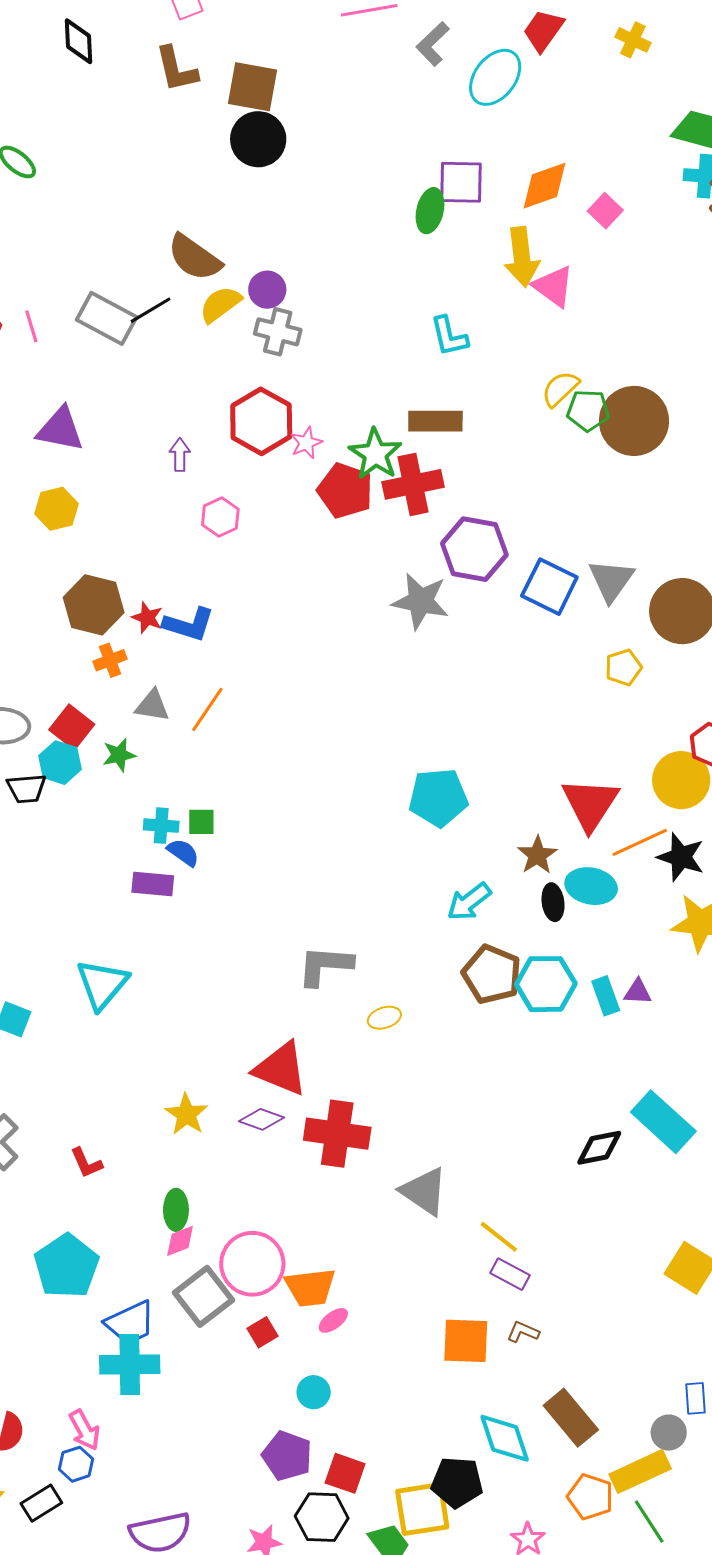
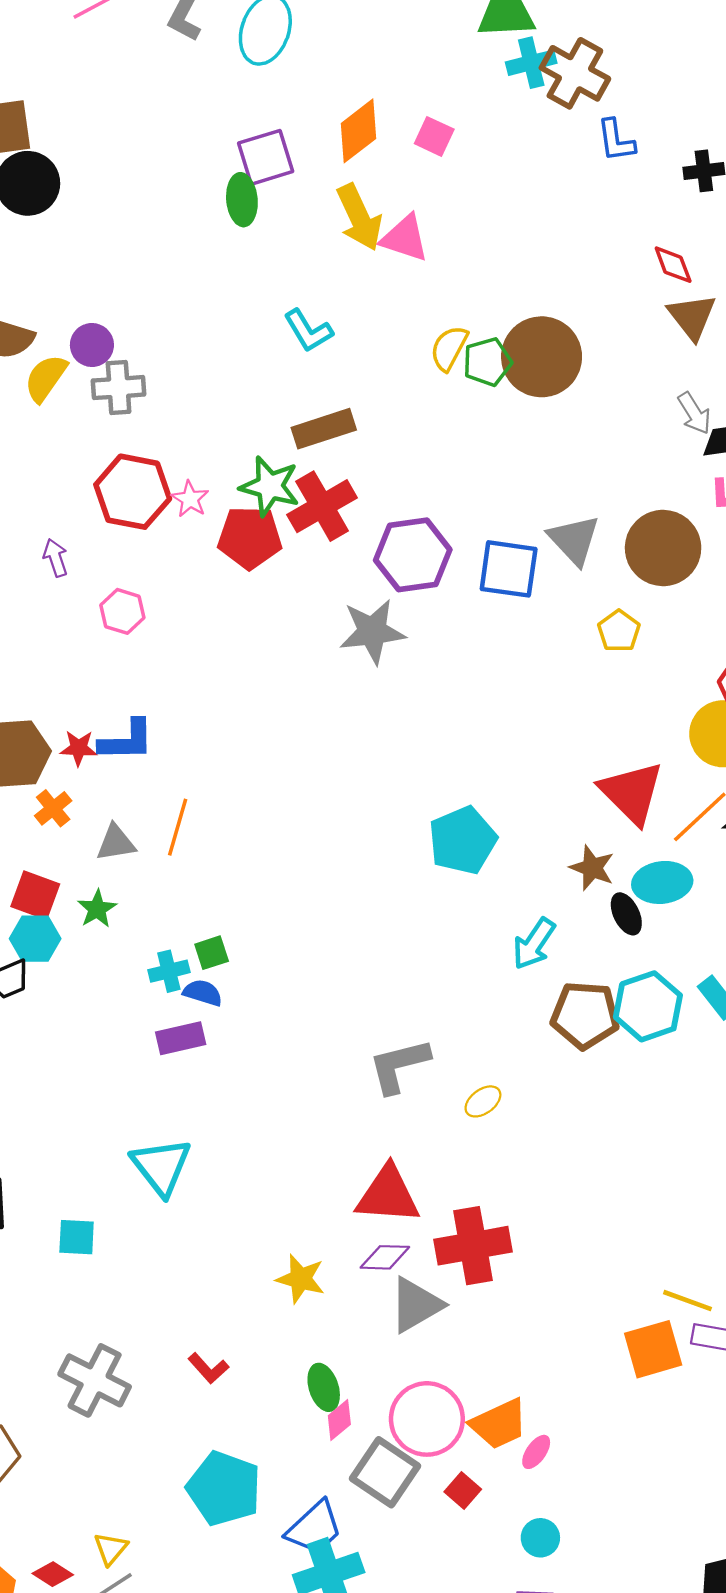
gray triangle: (424, 1191) -> (416, 1305), moved, turned -46
orange square: (466, 1341) -> (653, 1349), moved

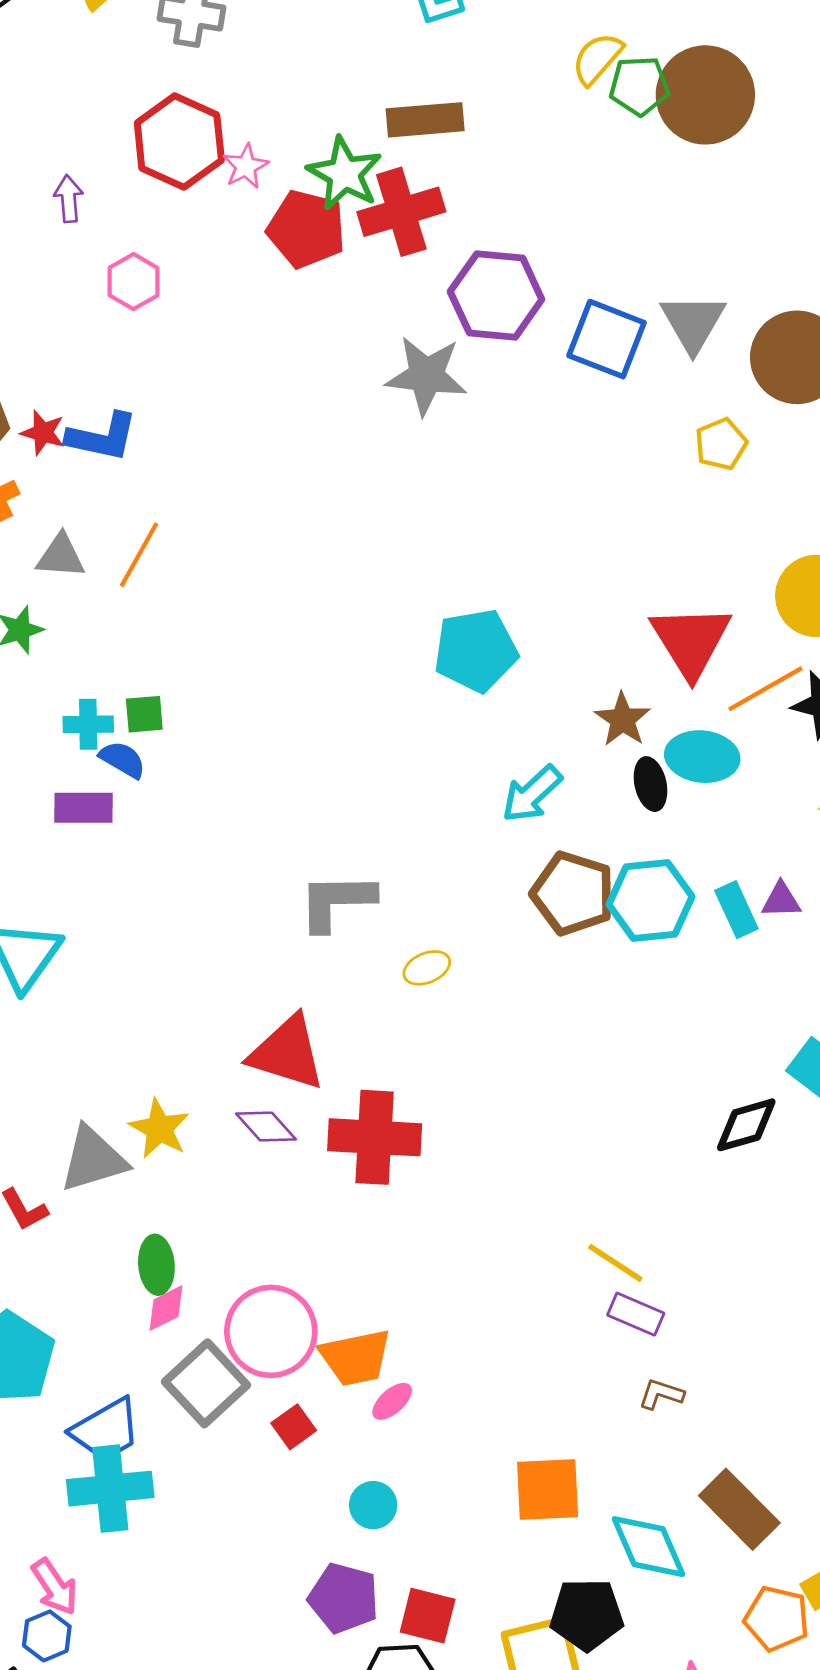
purple diamond: (385, 1257) -> (266, 1126), turned 33
gray triangle: (416, 1305) -> (93, 1159), moved
orange square: (653, 1349) -> (548, 1489), moved

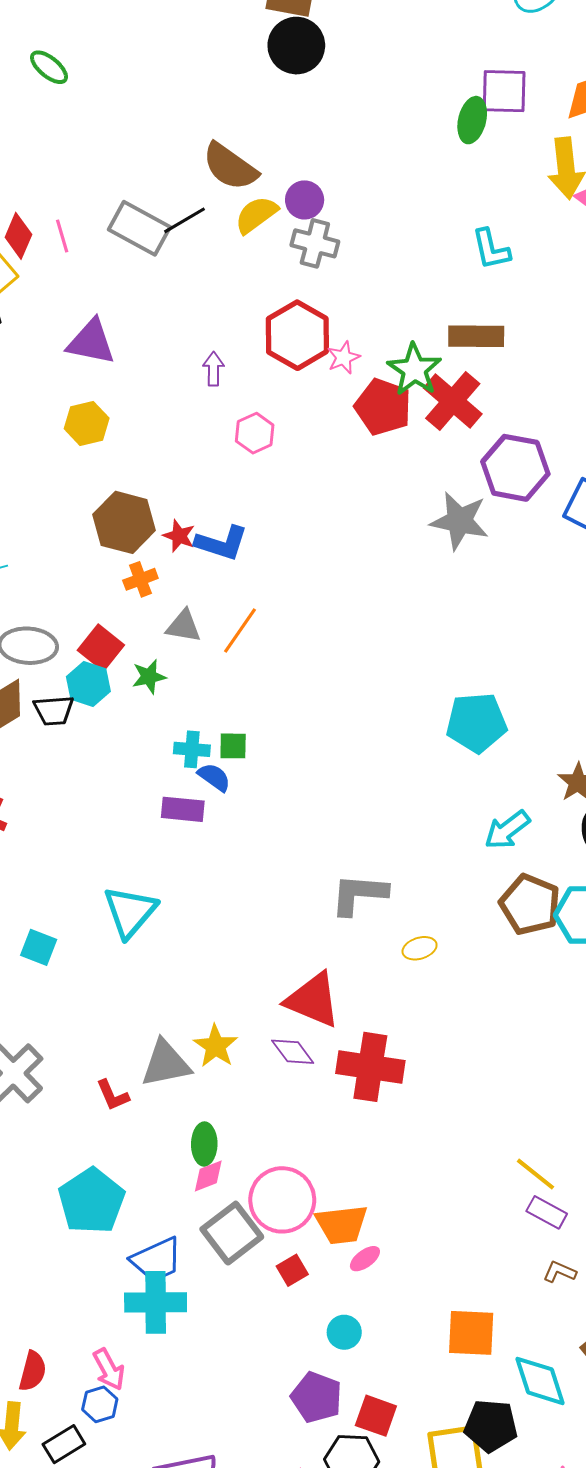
red cross: (401, 212) -> (453, 401), turned -38

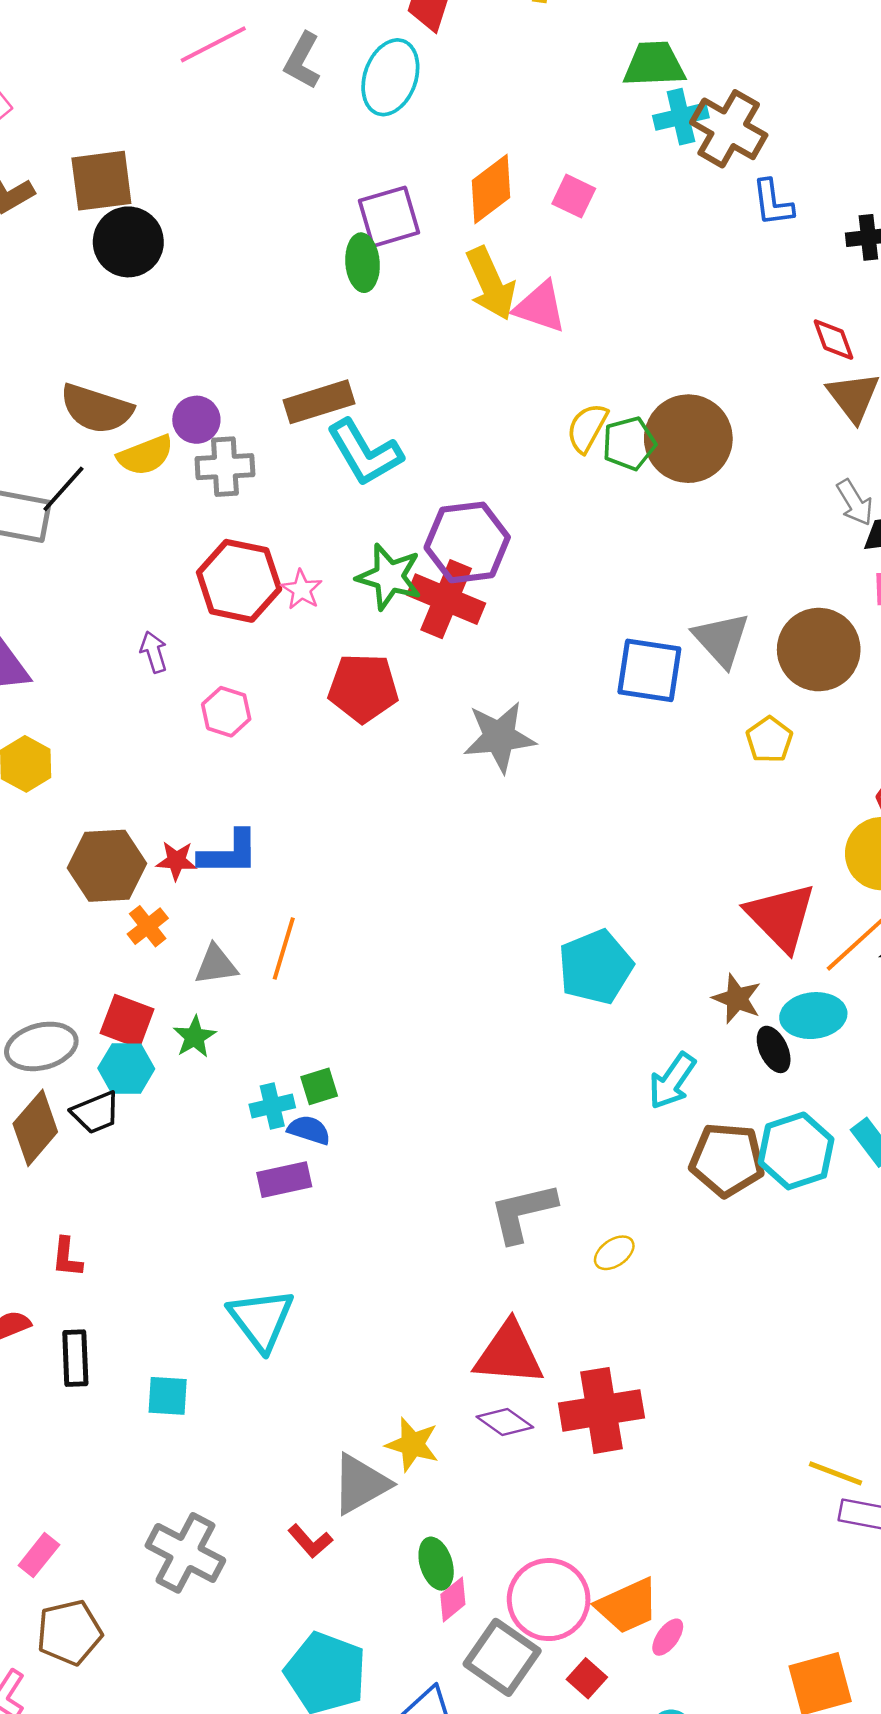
yellow semicircle: (256, 215) -> (145, 455), turned -147
cyan L-shape: (491, 249) -> (365, 453), moved, size x1.4
brown rectangle: (476, 336) -> (319, 402), moved
red pentagon: (383, 407) -> (363, 688), moved
purple hexagon: (515, 468) -> (467, 542), moved

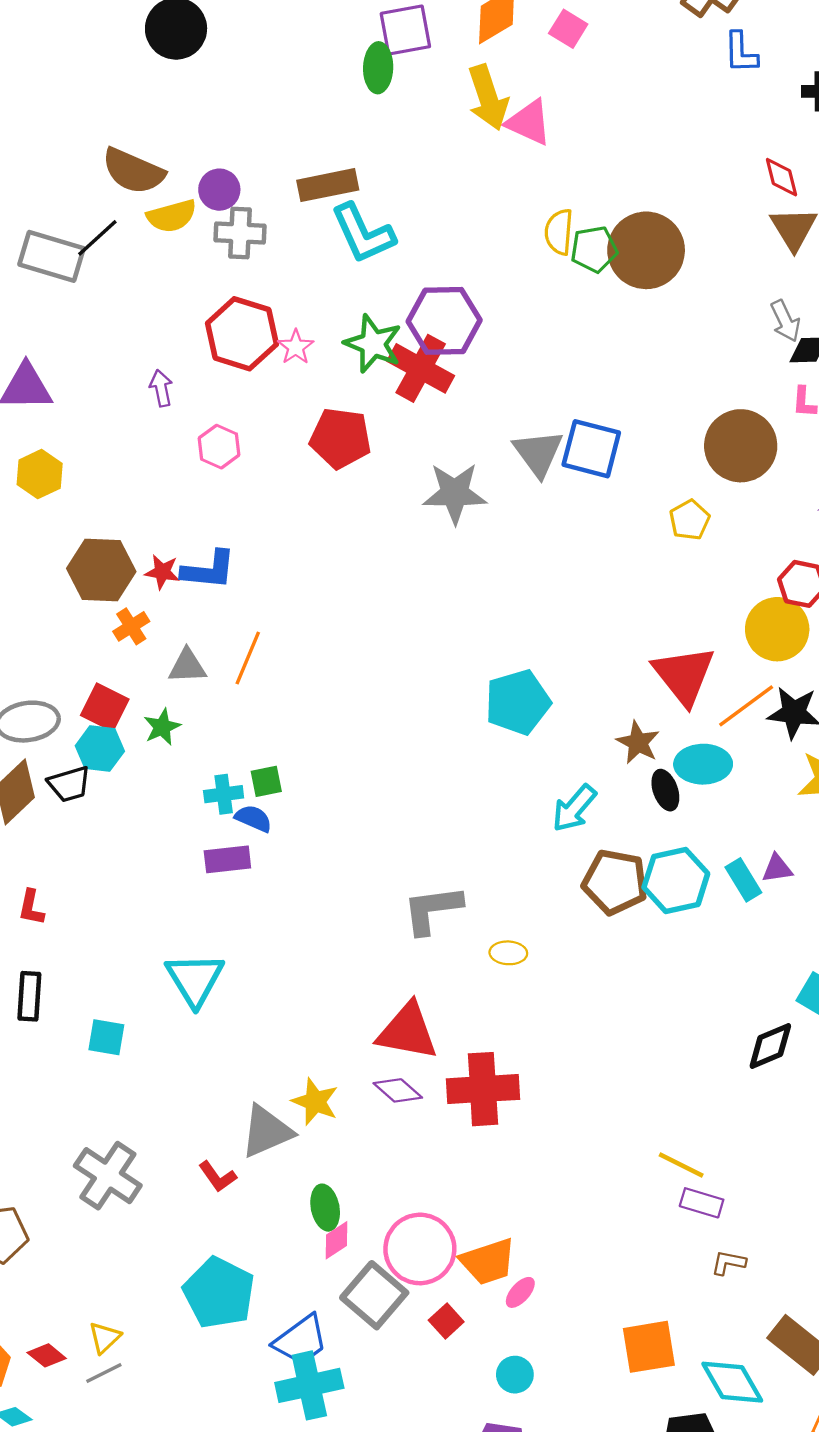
yellow semicircle: (587, 428) -> (559, 232), turned -30
gray triangle: (721, 639) -> (538, 453), moved
yellow ellipse: (614, 1253) -> (508, 953), turned 32

